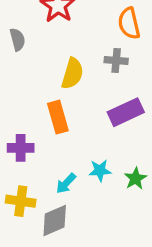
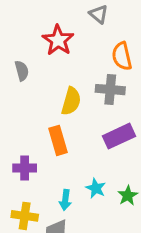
gray cross: (116, 60) -> (110, 90), size x1.4
cyan star: (100, 170) -> (96, 188), turned 30
cyan arrow: (66, 183) -> (65, 200), turned -36

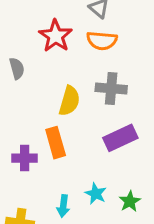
orange semicircle: (122, 56) -> (102, 41), moved, turned -72
purple cross: (25, 168) -> (25, 158), moved

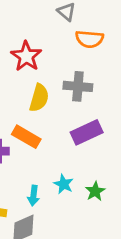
red star: (56, 36) -> (26, 56), moved
orange semicircle: (102, 41) -> (89, 39), moved
orange rectangle: (56, 143) -> (26, 137), turned -44

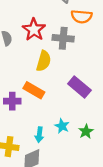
gray cross: (78, 86) -> (63, 38), moved
purple rectangle: (87, 132) -> (79, 87), turned 65

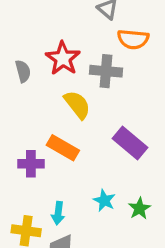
yellow semicircle: (44, 61) -> (77, 105), turned -54
cyan arrow: (39, 135) -> (58, 213), moved

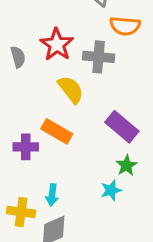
cyan star: (104, 200) -> (111, 190), moved, turned 30
green star: (139, 208) -> (127, 165), moved

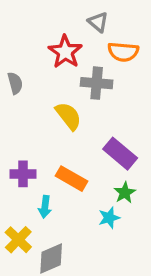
red star: (57, 45) -> (65, 52), moved
orange rectangle: (57, 131) -> (72, 179), moved
cyan arrow: (52, 195) -> (45, 207), moved
yellow cross: (21, 212) -> (18, 240), turned 36

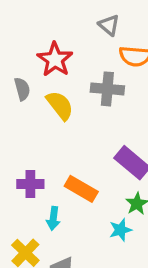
red star: (65, 52) -> (55, 59), moved
yellow semicircle: (68, 116) -> (60, 105), moved

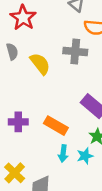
red star: (55, 59) -> (23, 18), moved
cyan arrow: (53, 218) -> (63, 153), moved

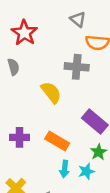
yellow semicircle: (40, 64) -> (51, 92), moved

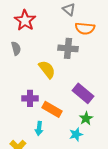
purple cross: (20, 137) -> (30, 98), moved
cyan arrow: (65, 169) -> (39, 128), moved

